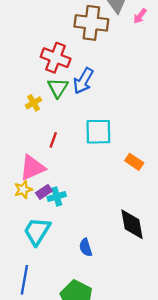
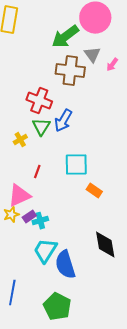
orange rectangle: (134, 162) -> (94, 191), moved
cyan trapezoid: (37, 231) -> (45, 251), moved
blue semicircle: (86, 247) -> (65, 265), size x1.8

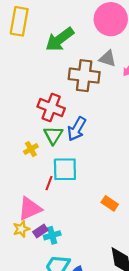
green arrow: (65, 37) -> (60, 39), moved
gray triangle: (92, 55) -> (108, 59), turned -36
cyan square: (76, 165) -> (65, 169), moved

